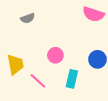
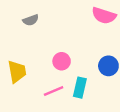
pink line: (38, 81) -> (54, 91), moved, turned -66

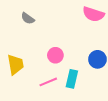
gray semicircle: (31, 20) -> (28, 18), turned 56

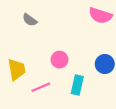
pink line: (48, 82) -> (41, 87), moved

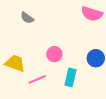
yellow trapezoid: (16, 70) -> (15, 63), turned -60

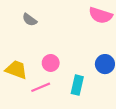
pink circle: (54, 54) -> (51, 63), moved

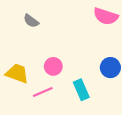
cyan rectangle: (77, 85) -> (81, 90), turned -36

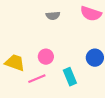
gray semicircle: (31, 21) -> (53, 16), moved, turned -40

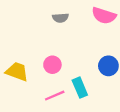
pink line: (37, 79) -> (55, 96), moved

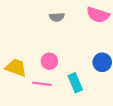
pink line: (55, 96) -> (42, 84), moved, turned 30

